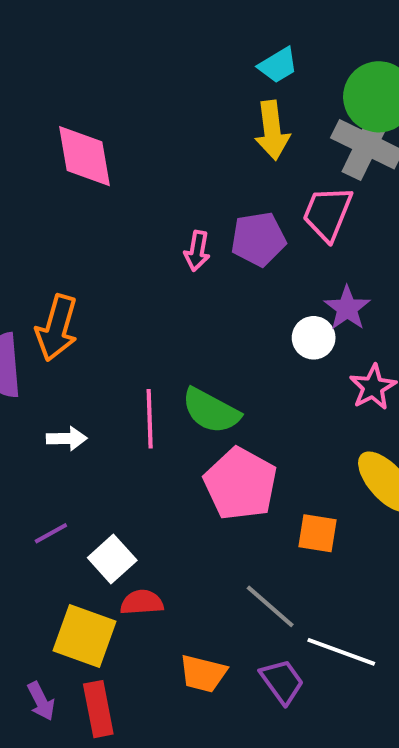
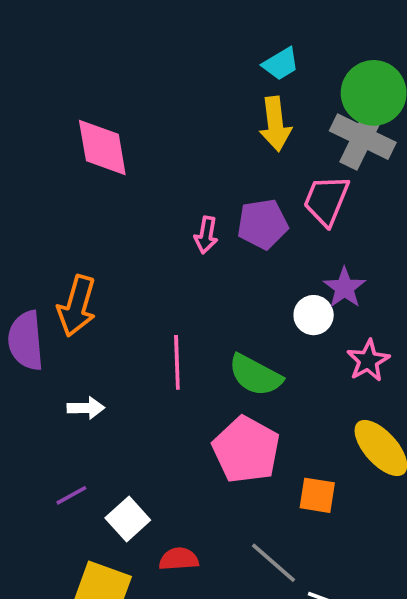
green semicircle: (211, 411) -> (255, 375), moved
pink line: (150, 419) -> (177, 362), moved
red semicircle: (142, 602) -> (179, 559), moved

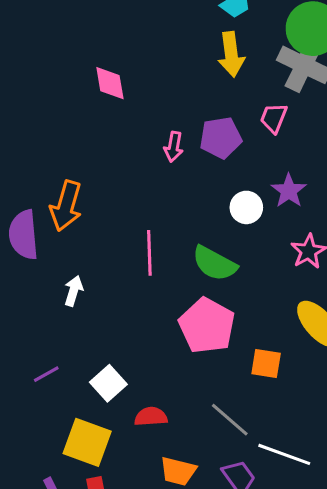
pink diamond: (102, 148) -> (110, 83), moved, size x0.7
pink trapezoid: (326, 200) -> (274, 118), size x0.7
white circle: (314, 315) -> (246, 207), moved
white arrow: (86, 408) -> (74, 291), turned -72
purple line: (71, 495) -> (46, 374), moved

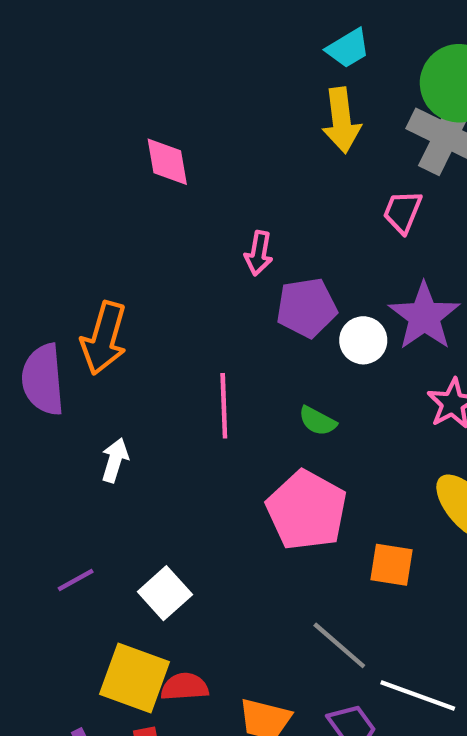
purple pentagon: (221, 138) -> (307, 308), moved
purple star: (289, 191) -> (424, 316), size x1.4
green semicircle: (215, 264) -> (317, 421), size x0.6
red semicircle: (151, 417) -> (185, 687), moved

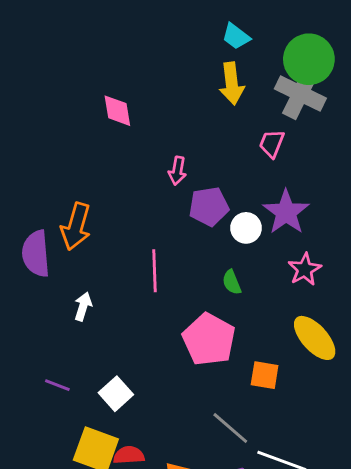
cyan trapezoid: (348, 48) -> (236, 36), turned 68
green semicircle: (317, 421) -> (232, 282), moved, turned 40
purple line: (76, 580) -> (57, 385), turned 50

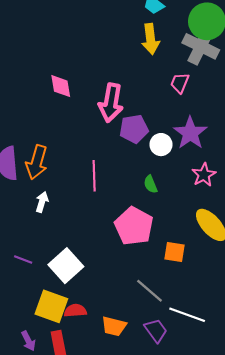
pink diamond: (117, 111) -> (61, 86), moved
pink arrow: (177, 171) -> (111, 103), size x1.8
orange arrow: (76, 226) -> (37, 162), moved
white square: (116, 394) -> (66, 266), size x1.4

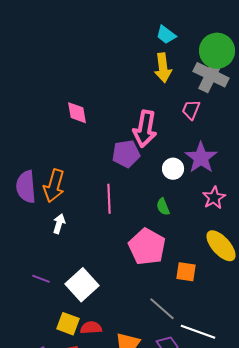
pink arrow: (111, 103) -> (145, 129), moved
purple pentagon: (134, 129) -> (126, 154), moved
yellow square: (51, 306) -> (68, 324), size x0.7

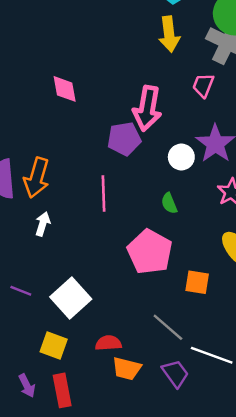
red semicircle: (91, 328) -> (108, 343), moved

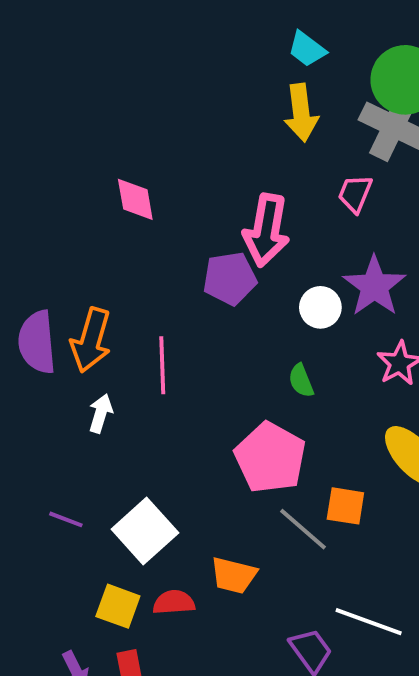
pink line: (104, 193) -> (162, 365), moved
gray line: (168, 327) -> (303, 529), moved
red semicircle: (108, 343) -> (174, 602), moved
orange trapezoid: (127, 369) -> (234, 575), moved

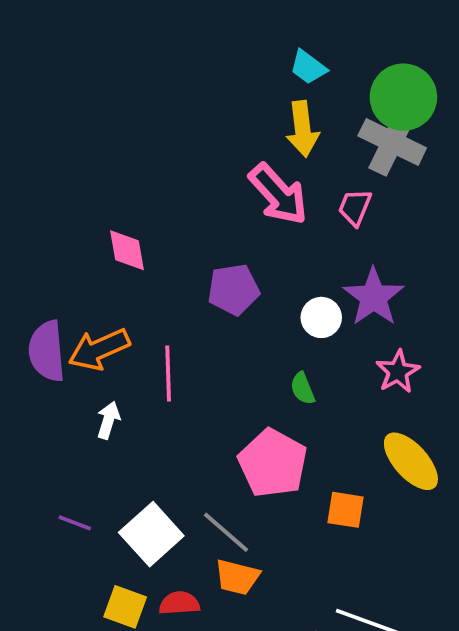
pink diamond: (135, 199) -> (127, 250), moved
pink arrow: (266, 230) -> (278, 194), moved, turned -52
orange arrow: (91, 340) -> (99, 349), turned 50
gray line: (303, 529) -> (226, 532), moved

